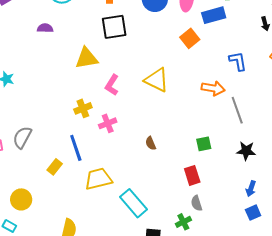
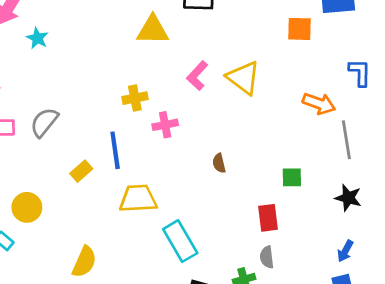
orange square: (190, 38) -> (300, 29), turned 30
pink L-shape: (112, 85) -> (197, 76), moved

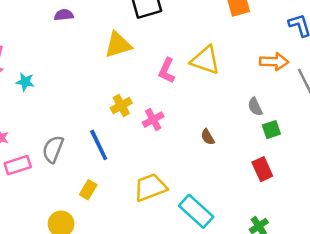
blue line: (115, 150) -> (99, 145), moved
yellow rectangle: (81, 171) -> (88, 190), moved
gray semicircle: (267, 257) -> (255, 107), moved

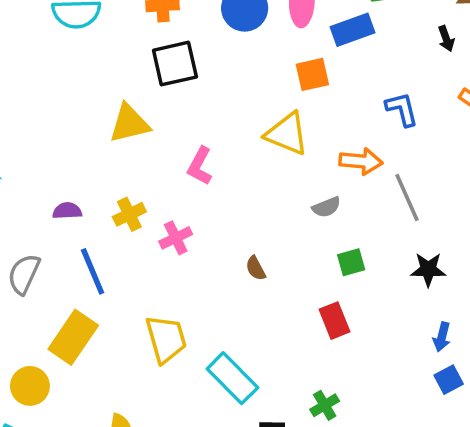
purple semicircle: (64, 15) -> (67, 211), moved
yellow triangle: (205, 60) -> (287, 134), moved
gray semicircle: (255, 107) -> (326, 207), moved, turned -90
yellow trapezoid: (150, 187) -> (166, 339), turned 92
yellow rectangle: (88, 190) -> (73, 337), size x1.8

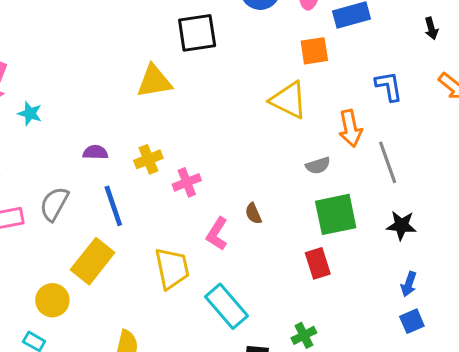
orange arrow: (361, 161) -> (350, 128), turned 69
pink L-shape: (200, 166) -> (217, 234), moved
green square: (351, 262) -> (336, 214), size x1.8

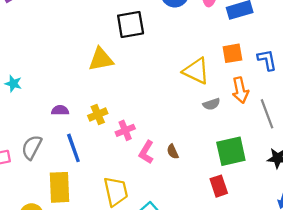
orange square: (314, 51) -> (232, 53), moved
gray semicircle: (318, 166) -> (211, 104), moved
pink L-shape: (217, 234) -> (146, 152), moved
yellow rectangle: (93, 261) -> (59, 187), turned -40

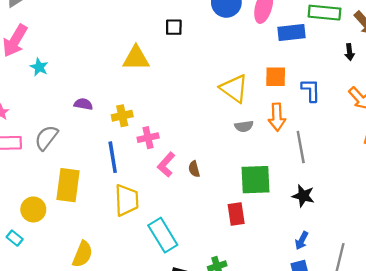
black square: (131, 24) -> (174, 27), size x0.6
blue line: (73, 148) -> (113, 157), moved

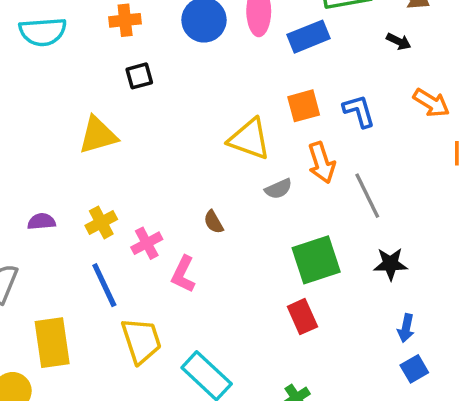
black arrow: (349, 52) -> (399, 41), turned -42
brown semicircle: (194, 169) -> (214, 222), moved

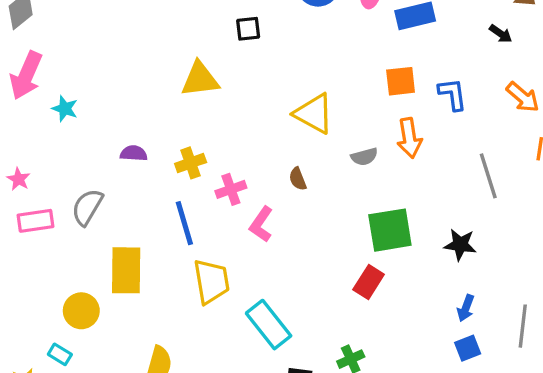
yellow triangle: (249, 139) -> (314, 114), moved
gray line: (367, 196) -> (488, 176), moved
red rectangle: (302, 317) -> (369, 282), turned 48

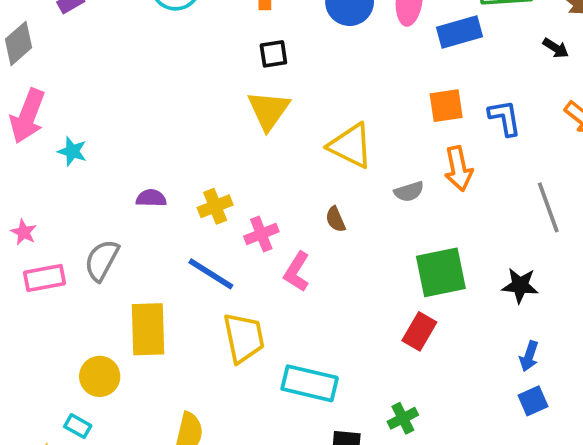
yellow triangle: (200, 79) -> (269, 110), moved, turned -45
blue line: (184, 223) -> (211, 274), turned -39
cyan rectangle: (269, 325) -> (310, 383), turned -36

